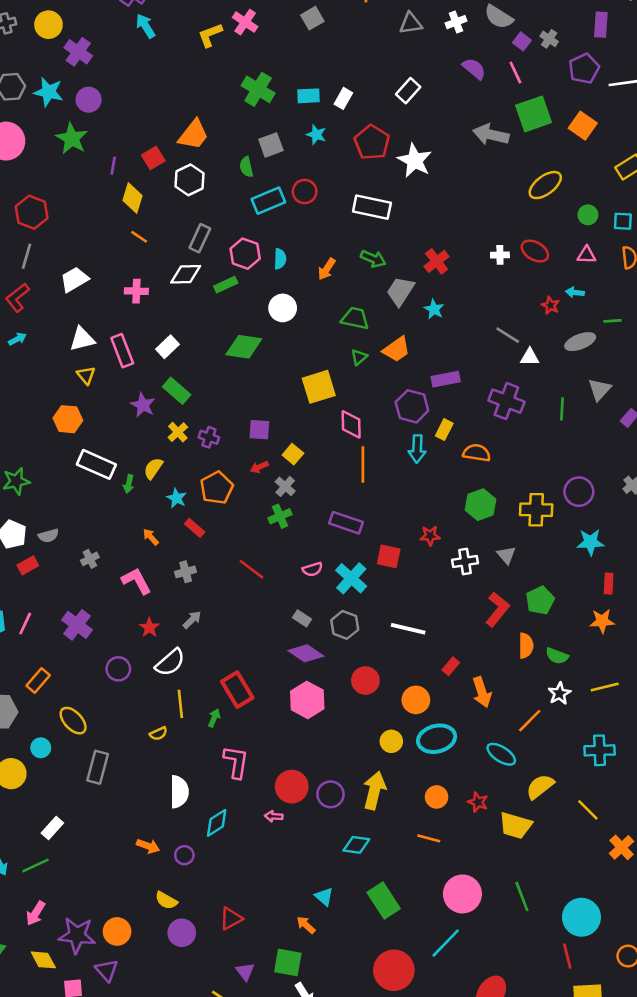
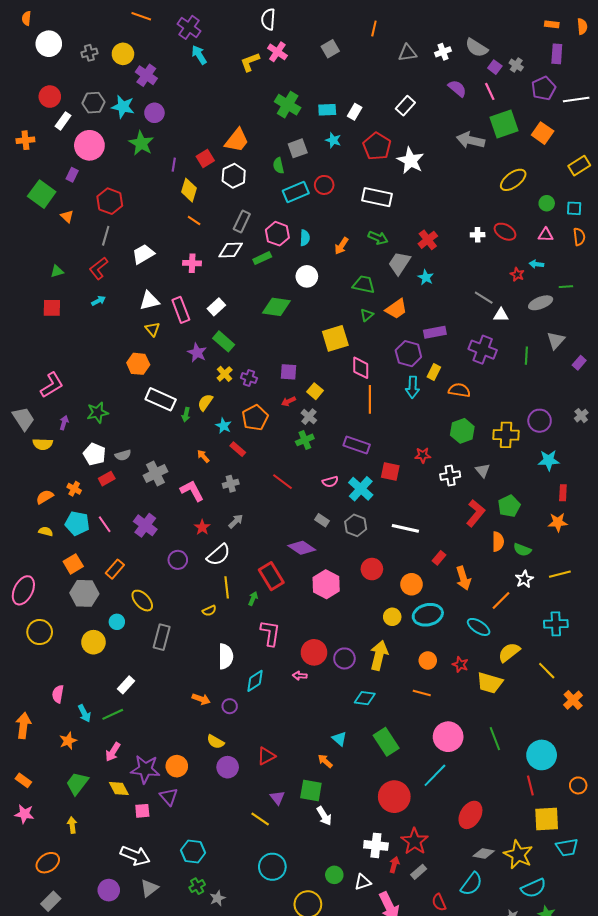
gray cross: (90, 559) -> (155, 474), size x1.6
pink line: (25, 624) -> (105, 524), turned -60
purple diamond: (306, 653) -> (302, 548), moved

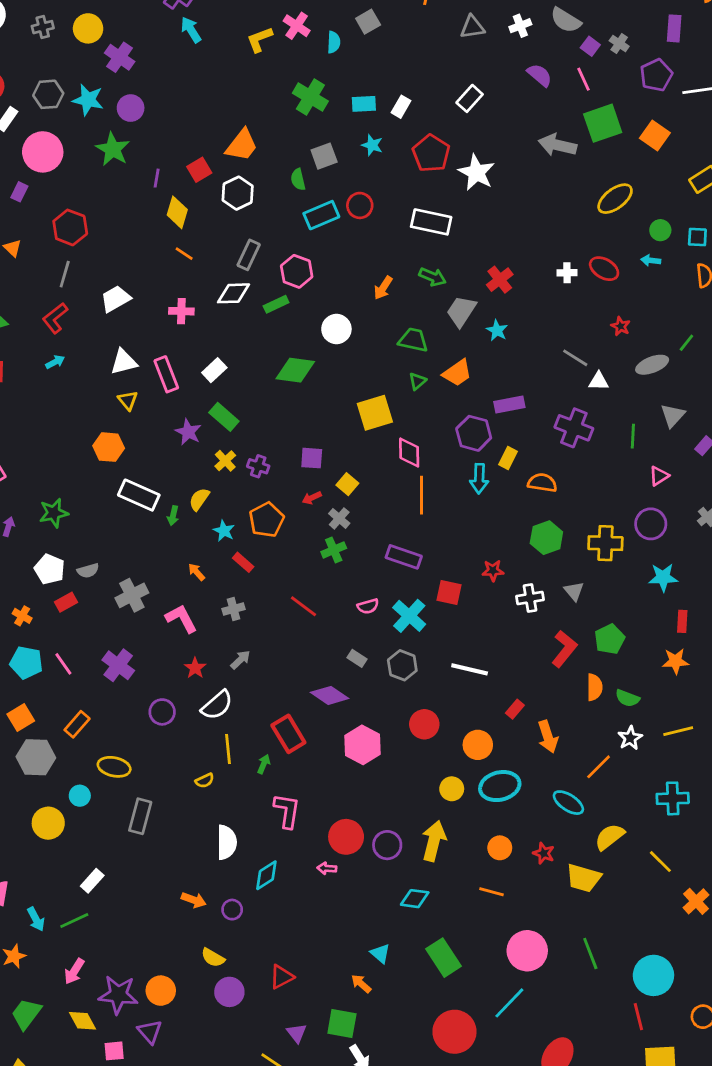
pink triangle: (546, 235) -> (659, 476), moved, turned -35
cyan semicircle: (305, 238) -> (334, 42), moved
cyan arrow: (537, 264) -> (651, 260), moved
green line: (566, 287) -> (686, 343), turned -48
yellow ellipse: (142, 601) -> (114, 767), turned -35

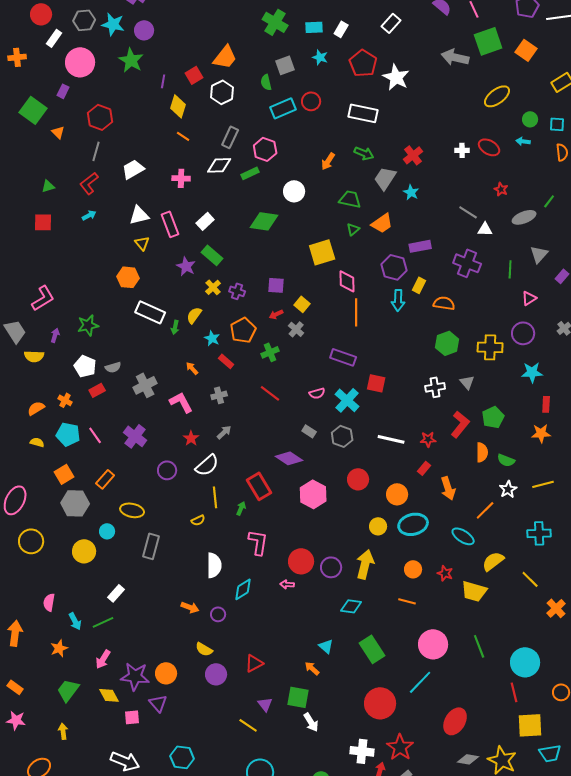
green cross: (334, 550) -> (270, 352), moved
red star: (493, 571) -> (428, 439), moved

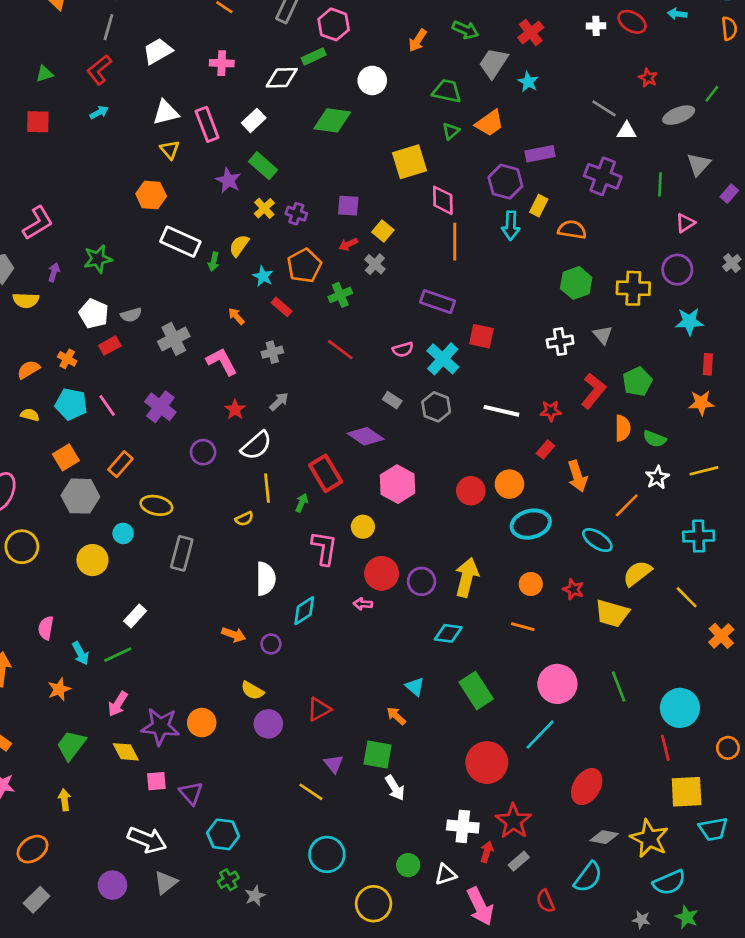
white diamond: (219, 165) -> (282, 78), moved
red circle: (358, 479) -> (471, 491), moved
yellow circle: (378, 526) -> (363, 527), moved
purple triangle: (158, 703) -> (191, 793), moved

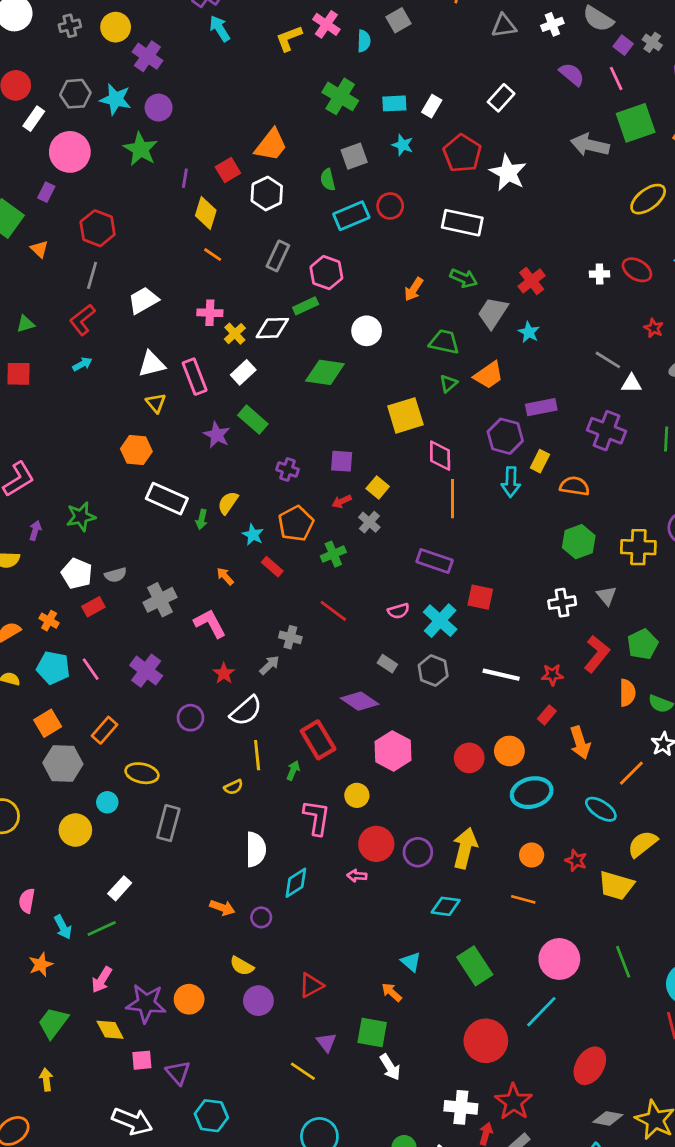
yellow cross: (264, 208) -> (235, 334), moved
gray cross: (272, 352) -> (290, 637), moved, turned 30

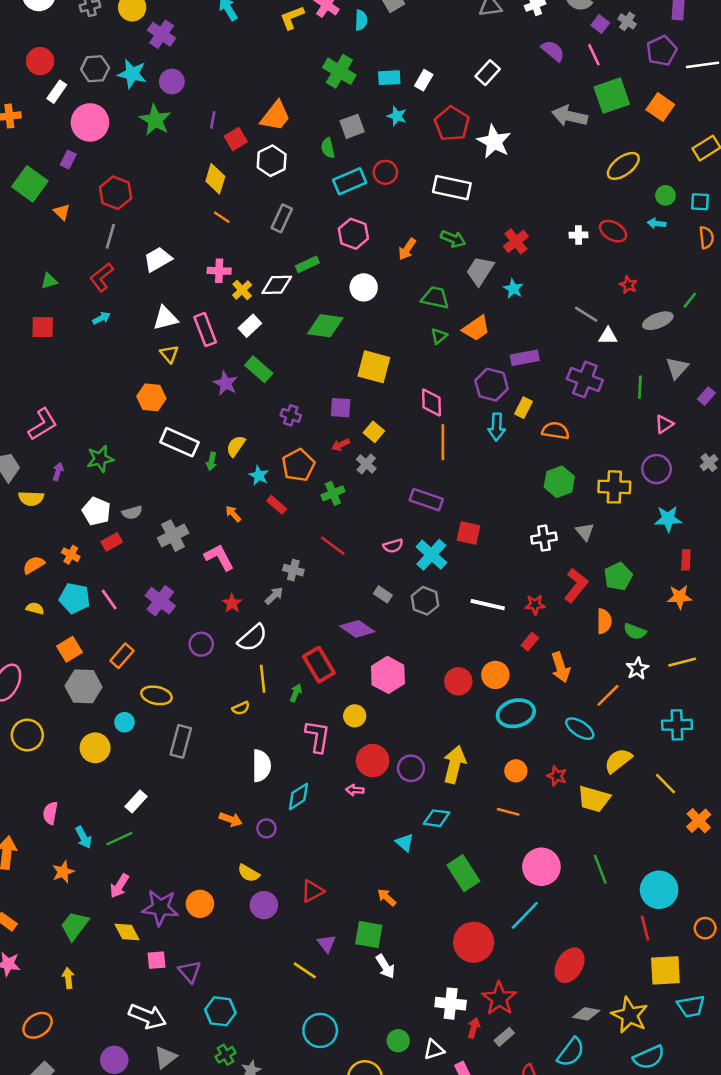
purple line: (185, 178) -> (213, 120), moved
pink hexagon: (326, 273) -> (353, 234), moved
yellow square: (405, 415) -> (374, 367), moved, turned 32
cyan triangle: (411, 962) -> (405, 842), moved

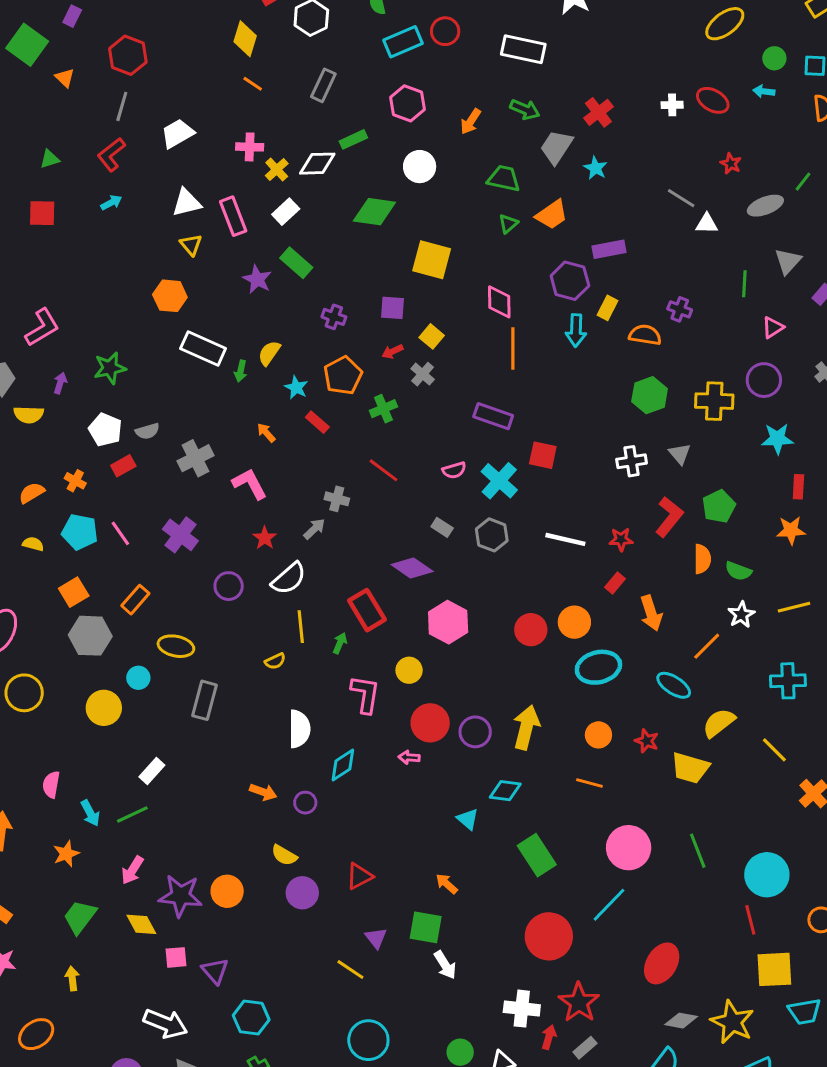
purple cross: (585, 379) -> (680, 309), moved, size x0.6

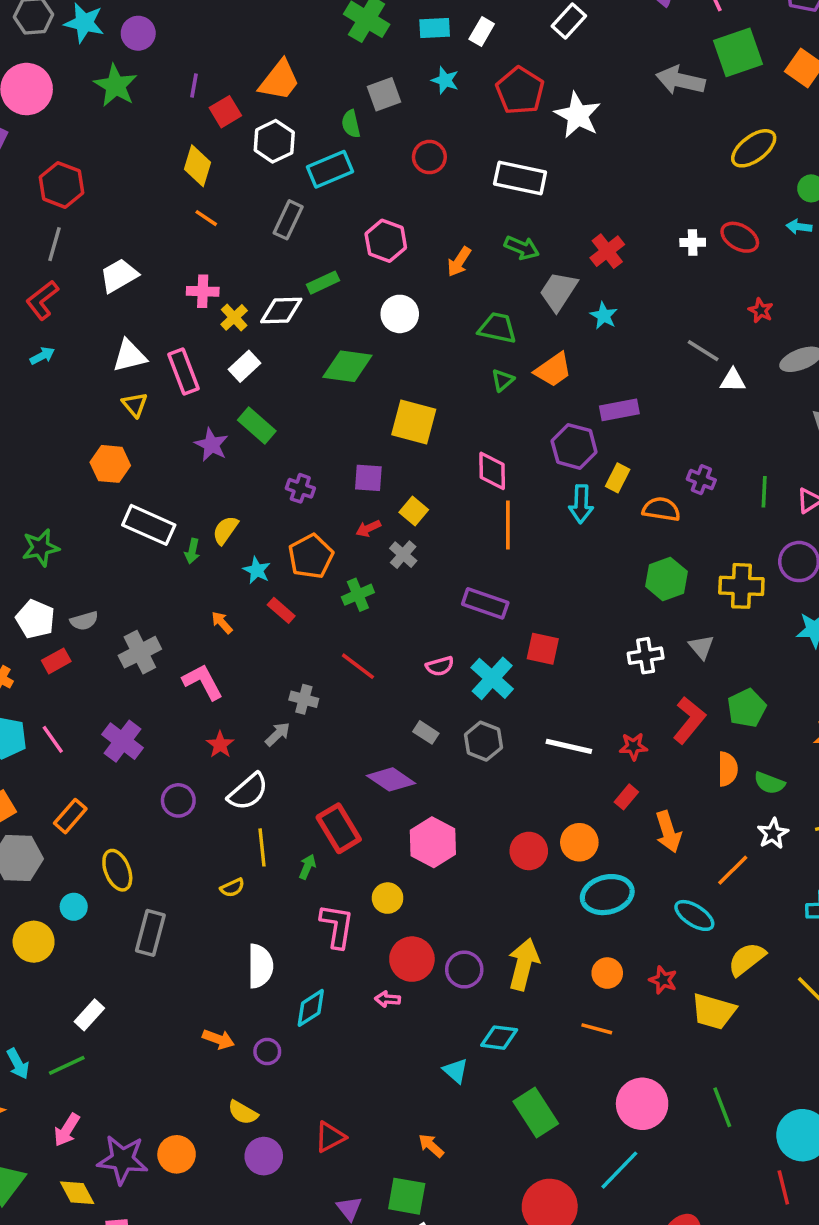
cyan rectangle: (403, 42) -> (330, 169), moved
green line: (744, 284) -> (764, 492), moved
yellow ellipse: (176, 646) -> (117, 870), turned 56

